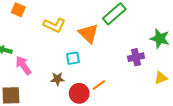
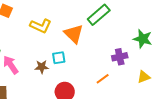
brown star: (57, 79) -> (42, 67), moved
orange line: (99, 85) -> (103, 79), moved

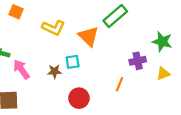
yellow triangle: (144, 77) -> (163, 74), moved
orange line: (103, 79) -> (120, 84), turned -32

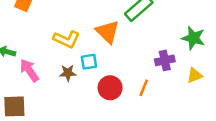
yellow L-shape: (53, 28) -> (67, 39), moved
red circle: (79, 98) -> (110, 88), moved

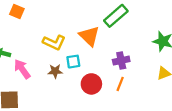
purple cross: (165, 60) -> (121, 61), moved

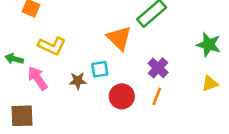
yellow L-shape: (54, 42) -> (52, 46), moved
purple cross: (121, 61) -> (158, 68), turned -35

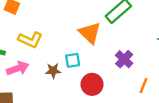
pink arrow: (38, 78) -> (18, 68), turned 105
orange line: (157, 96) -> (144, 86), moved

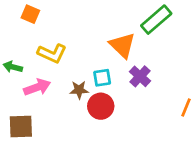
purple cross: (124, 59) -> (140, 76), moved
red circle: (92, 84) -> (101, 106), moved

